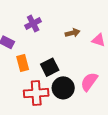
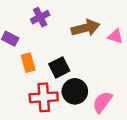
brown arrow: (72, 33) -> (86, 28), size x1.6
pink semicircle: (89, 82) -> (102, 102), moved

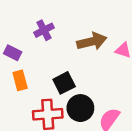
orange rectangle: (28, 63) -> (20, 80), moved

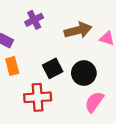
black circle: (80, 108) -> (84, 73), moved

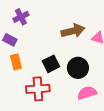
purple cross: (34, 20) -> (21, 17), moved
pink semicircle: (94, 102) -> (87, 93), turned 36

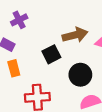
black square: (51, 64) -> (51, 54), moved

